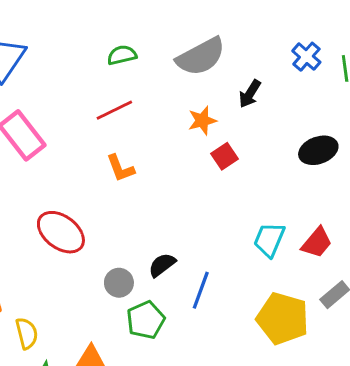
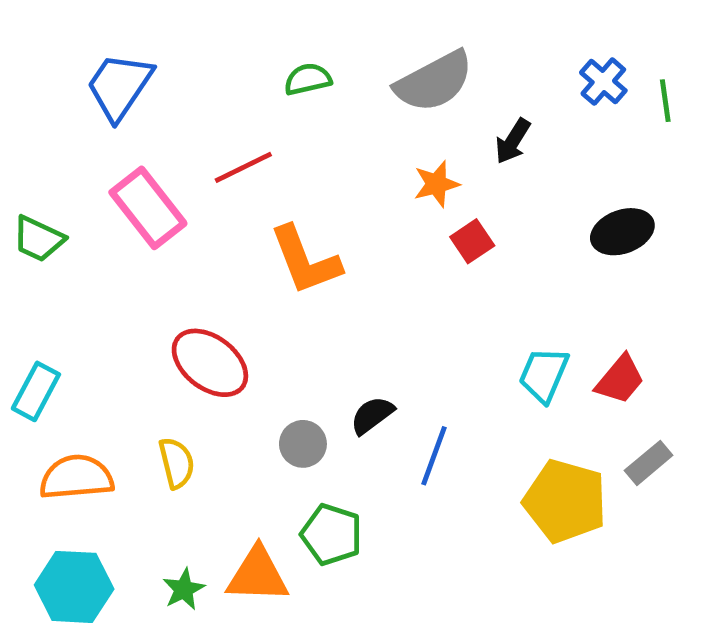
red line: (114, 110) -> (243, 167), moved
orange L-shape: (120, 168) -> (305, 260), size x1.6
green pentagon: (146, 320) -> (332, 534), moved, turned -30
yellow semicircle: (27, 333) -> (177, 463), moved

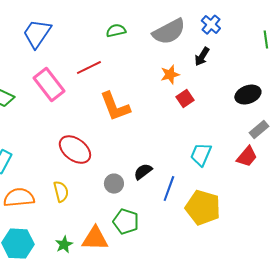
blue cross: (603, 82) -> (211, 25), moved
cyan trapezoid: (544, 375) -> (201, 155), moved
gray rectangle: (649, 463) -> (259, 130), moved
yellow pentagon: (565, 501) -> (203, 208), moved

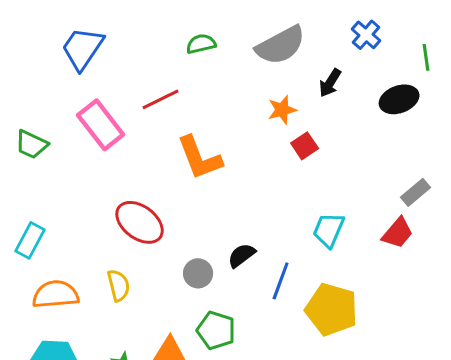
blue cross: (211, 25) -> (366, 35), moved
black ellipse: (248, 95) -> (399, 99), moved

